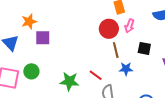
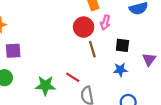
purple square: (43, 38) -> (13, 51), moved
blue star: (126, 69) -> (120, 70), moved

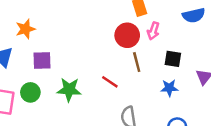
red line: (73, 77) -> (110, 82), moved
green star: (45, 86) -> (69, 90), moved

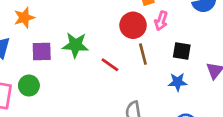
red line: (110, 82) -> (110, 65), moved
green star: (69, 90) -> (75, 45), moved

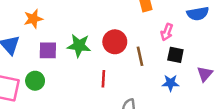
pink arrow: (161, 21) -> (167, 32), moved
red circle: (133, 25) -> (115, 42), moved
red line: (110, 65) -> (103, 79), moved, turned 56

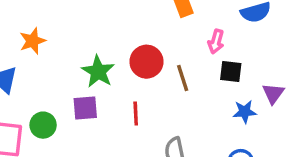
green star: (79, 46) -> (98, 72), turned 30
purple square: (48, 50) -> (85, 108), moved
blue star: (171, 83) -> (245, 112), moved

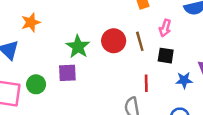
black square: (231, 72) -> (166, 56), moved
brown line: (183, 78) -> (140, 41), moved
red line: (136, 113) -> (146, 83), moved

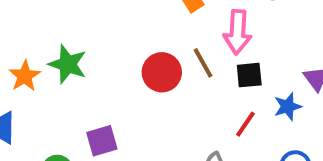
pink arrow: (165, 28) -> (238, 32), size x1.5
green star: (78, 47) -> (68, 64), moved
red line: (146, 83) -> (245, 124), moved, turned 49

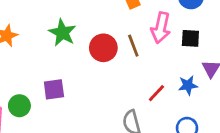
green star: (68, 64) -> (62, 33), moved
black square: (249, 75) -> (190, 38), moved

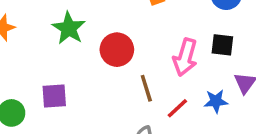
pink arrow: (161, 28) -> (185, 57), moved
brown line: (133, 46) -> (146, 88), moved

